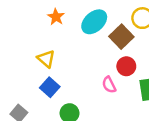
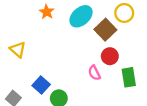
yellow triangle: (46, 59) -> (18, 50), moved
blue square: (50, 87) -> (41, 85), moved

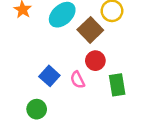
blue square: (41, 85) -> (49, 76), moved

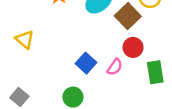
pink semicircle: (78, 80) -> (115, 67), turned -120

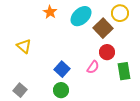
blue square: (86, 63) -> (62, 69), moved

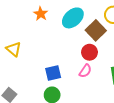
red circle: (107, 52) -> (90, 52), moved
blue square: (62, 69) -> (53, 73), turned 35

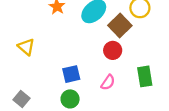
pink semicircle: (85, 71) -> (108, 82), moved

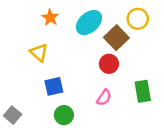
yellow triangle: (26, 47) -> (39, 53), moved
blue square: (71, 74) -> (54, 86), moved

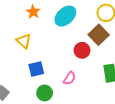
brown square: (116, 38) -> (99, 35), moved
pink semicircle: (104, 98) -> (70, 78), moved

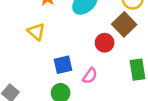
blue square: (36, 69) -> (63, 65), moved

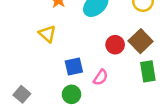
brown square: (124, 24) -> (141, 41), moved

